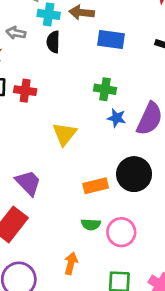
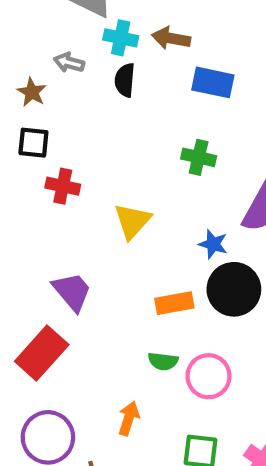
red cross: (25, 91) -> (63, 186), moved
blue star: (117, 118) -> (213, 244), moved

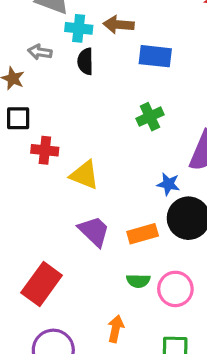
green cross: (199, 157) -> (150, 117), turned -32
yellow triangle: (132, 221) -> (84, 175), moved, turned -44
purple trapezoid: (72, 292) -> (94, 231), moved

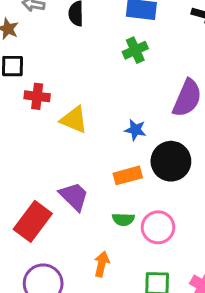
green cross: (150, 117) -> (135, 50), moved
blue star: (168, 184) -> (135, 130), moved
purple trapezoid: (94, 231) -> (74, 196), moved

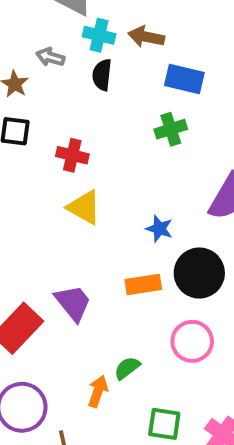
red cross: (37, 96) -> (72, 155), moved
green semicircle: (123, 219) -> (127, 368), moved, turned 135
pink circle: (158, 227) -> (192, 341), moved

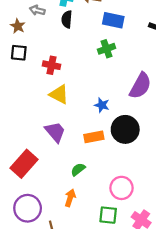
purple trapezoid: (73, 303) -> (55, 132), moved
pink circle: (192, 341) -> (122, 188), moved
green semicircle: (127, 368) -> (78, 169), moved

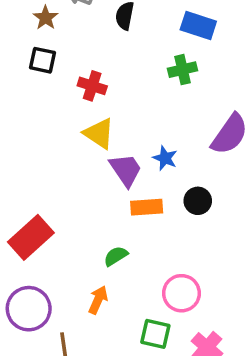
black circle: (125, 129) -> (198, 201), size x0.6
purple trapezoid: (55, 132) -> (126, 170), moved

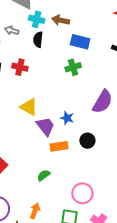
red cross: (92, 86) -> (20, 67), moved
orange arrow: (98, 300) -> (35, 211), moved

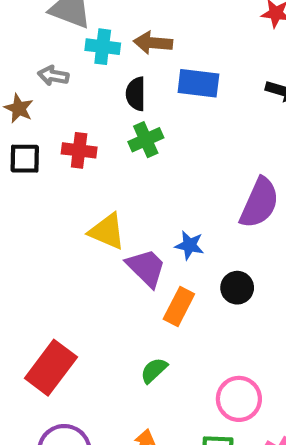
black semicircle: (38, 40) -> (136, 94), moved
green cross: (73, 67) -> (146, 140), moved
orange rectangle: (59, 146) -> (179, 307), turned -48

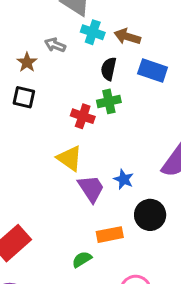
red cross: (79, 150) -> (83, 116), moved
black circle: (237, 288) -> (150, 215), size x1.4
orange rectangle: (179, 307) -> (110, 235), moved, turned 40

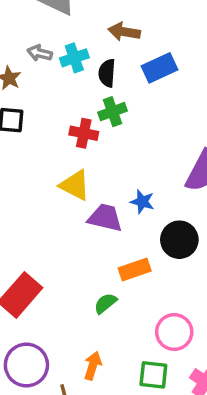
cyan cross: (93, 32) -> (74, 58), moved, turned -30
blue rectangle: (153, 71) -> (159, 68), turned -36
purple trapezoid: (91, 189) -> (105, 218), turned -36

